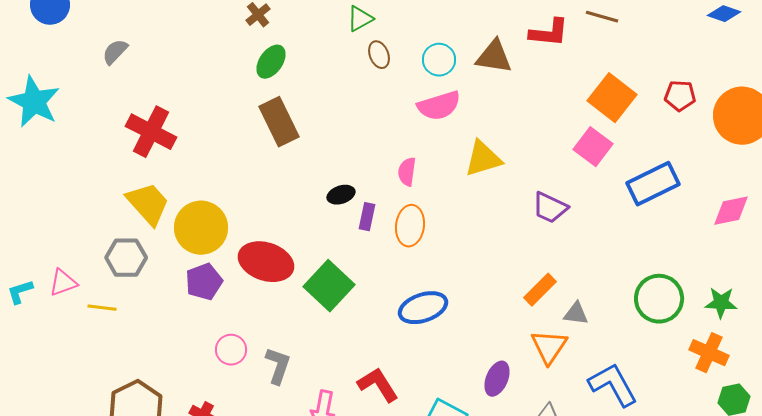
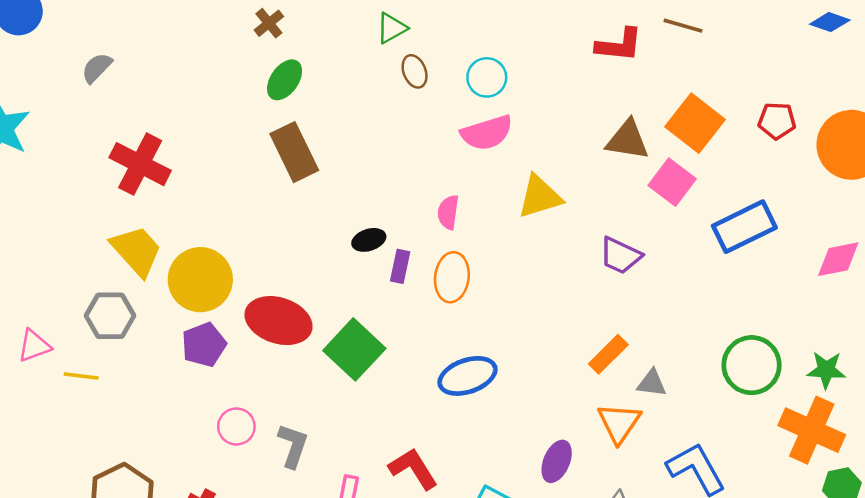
brown triangle: (494, 57) -> (628, 140), moved
orange cross: (709, 353) -> (812, 430), size x1.4

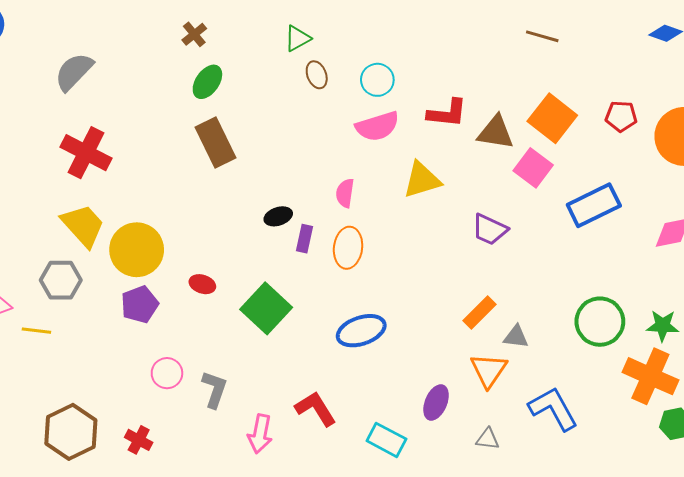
red L-shape: (619, 45) -> (447, 113), moved
gray semicircle: (97, 68) -> (74, 72), moved, size x1.5
red ellipse: (279, 321) -> (202, 284), size x0.5

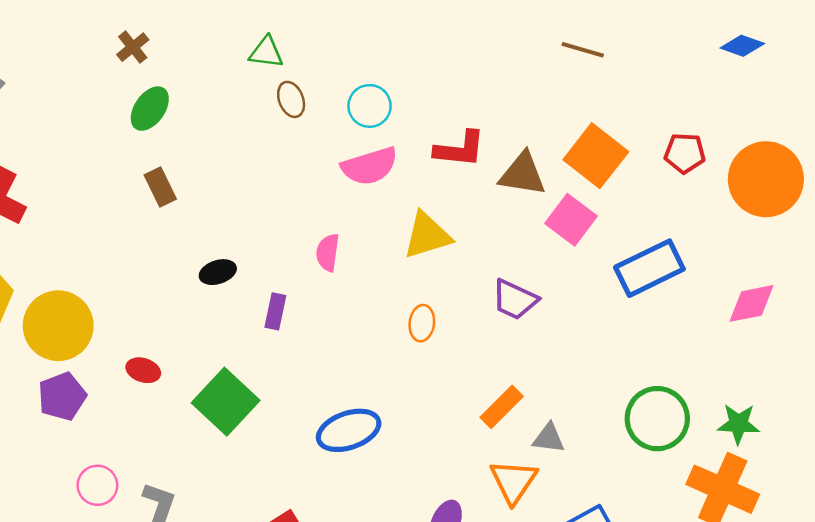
green triangle: (297, 38) -> (266, 52), turned 36
brown rectangle: (216, 143) -> (160, 187), size x0.6
black ellipse: (278, 216) -> (218, 272), moved
orange ellipse: (348, 248) -> (422, 323), moved, size x0.7

